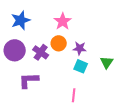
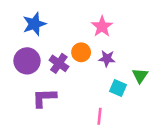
pink star: (63, 21) -> (102, 26), moved
cyan square: (81, 66) -> (118, 88), moved

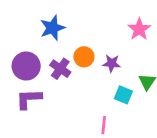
blue star: (34, 24) -> (52, 28), moved
pink star: (102, 26) -> (139, 29), moved
purple L-shape: (44, 98) -> (29, 99), moved

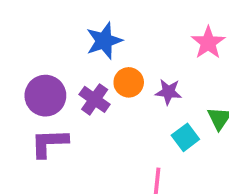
blue star: (52, 28) -> (104, 41), moved
cyan square: (123, 95) -> (185, 137), turned 30

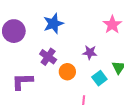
orange circle: (129, 82) -> (67, 72), moved
purple circle: (45, 96) -> (14, 31), moved

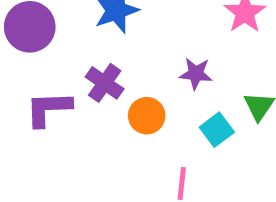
purple L-shape: (22, 81) -> (48, 109), moved

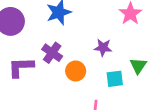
cyan square: (217, 130) -> (115, 79), turned 30

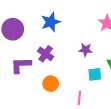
orange circle: (76, 71) -> (51, 84), moved

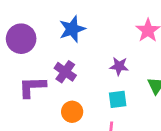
cyan square: (95, 74) -> (118, 99), moved

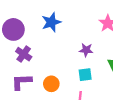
purple cross: (65, 72) -> (24, 54), moved
purple L-shape: (32, 87) -> (22, 82), moved

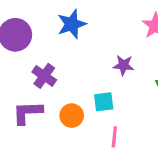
purple cross: (24, 54) -> (44, 76), moved
cyan square: (85, 75) -> (104, 102), moved

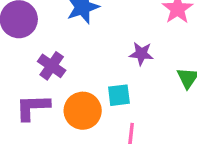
orange circle: (72, 116) -> (83, 111), size x1.4

